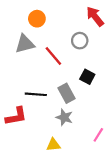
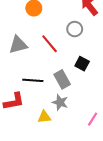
gray triangle: (25, 44) -> (18, 45), moved
yellow triangle: (53, 145) -> (44, 117), moved

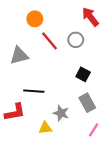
red line: (50, 44) -> (50, 41), moved
gray rectangle: (62, 79) -> (87, 103), moved

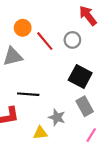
orange circle: (35, 19) -> (23, 28), moved
black square: (83, 74) -> (80, 76), size x1.5

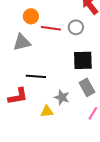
red line: (45, 41) -> (51, 28), turned -42
black square: (80, 76) -> (83, 60), turned -30

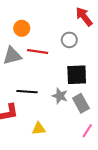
red line: (51, 28) -> (38, 52), moved
gray star: (62, 97) -> (60, 96), moved

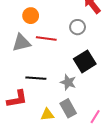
black square: (77, 75) -> (85, 61), turned -30
gray rectangle: (81, 103) -> (68, 108), moved

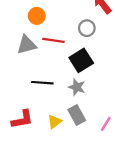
black square: (85, 61) -> (81, 60), moved
red L-shape: (17, 99) -> (22, 119), moved
yellow triangle: (47, 115) -> (55, 122), turned -32

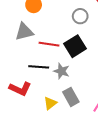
red line: (53, 40) -> (49, 44), moved
gray star: (77, 87) -> (62, 71), moved
red L-shape: (22, 119) -> (20, 89), moved, turned 35

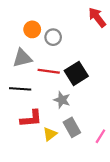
gray circle: (80, 16) -> (53, 37), moved
black line: (39, 67) -> (20, 89), moved
red L-shape: (20, 89) -> (31, 119), moved, turned -30

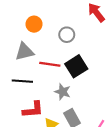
gray circle: (53, 37) -> (67, 35), moved

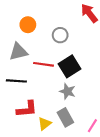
gray star: (63, 92) -> (67, 91), moved

